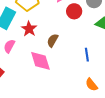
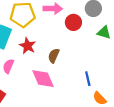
blue line: (87, 55) -> (88, 79), moved

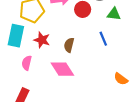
blue line: (88, 79) -> (103, 39), moved

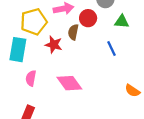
red star: (42, 40) -> (54, 45), moved
brown semicircle: (69, 45) -> (73, 32), moved

